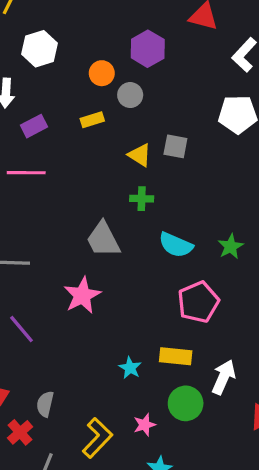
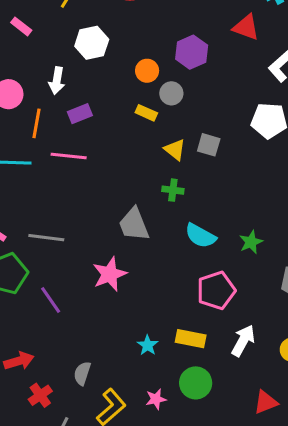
yellow rectangle: (92, 120) -> (146, 113), moved, turned 36
white arrow: (223, 377) -> (243, 341), moved
gray semicircle: (45, 404) -> (82, 373), moved

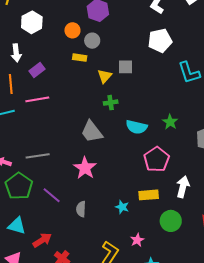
yellow triangle: (175, 150) -> (105, 76), turned 49
gray semicircle: (82, 373) -> (81, 209), moved
green circle: (196, 383) -> (171, 221), moved

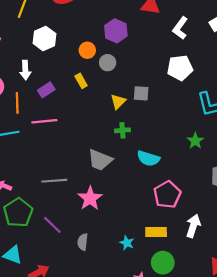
yellow rectangle: (80, 58) -> (81, 81), moved, turned 48
green star: (170, 122) -> (195, 141), moved
gray trapezoid: (92, 132) -> (100, 160), turned -35
gray line: (38, 156) -> (54, 181), moved
green circle: (171, 221) -> (163, 263), moved

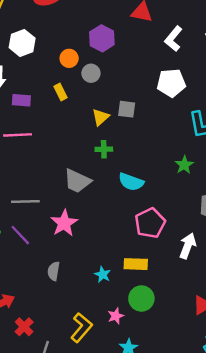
purple rectangle: (46, 90) -> (21, 100), turned 35
purple line: (52, 225) -> (20, 235), moved
white arrow: (193, 226) -> (188, 246), moved

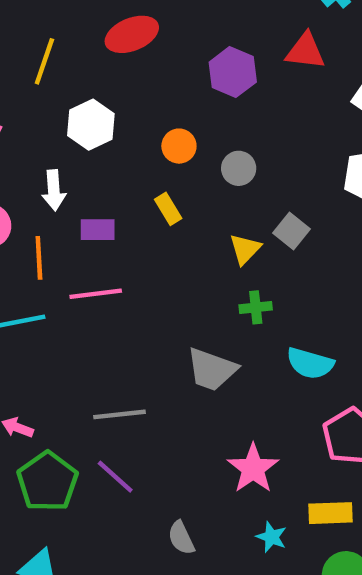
purple hexagon: (102, 38) -> (233, 72), moved
gray circle: (91, 73) -> (239, 168), moved
gray square: (127, 109) -> (292, 231), turned 36
pink star: (64, 223) -> (253, 468), moved
gray semicircle: (54, 271) -> (181, 538), turned -30

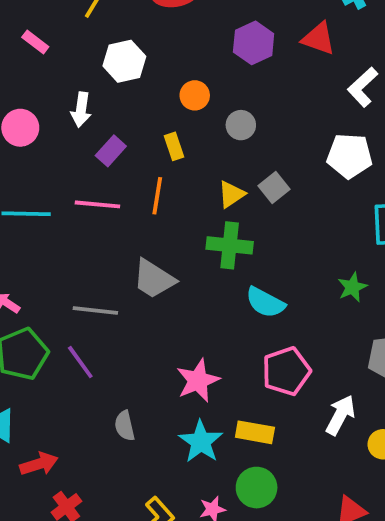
purple rectangle: (98, 230) -> (111, 151), turned -60
orange line: (39, 258) -> (157, 196), moved
green cross: (256, 307) -> (230, 245), size x1.6
gray trapezoid: (212, 369) -> (154, 279), moved
cyan star: (271, 537) -> (201, 442), size x1.6

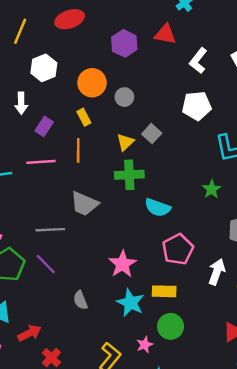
orange circle: (195, 95) -> (92, 83), size x1.5

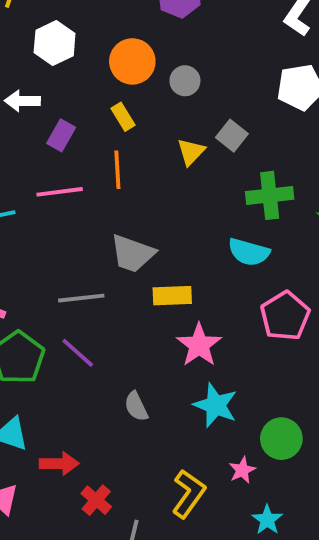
white arrow: (21, 103) -> (22, 101), turned 95
green cross: (129, 175) -> (270, 195), moved
yellow rectangle: (164, 291) -> (172, 296), moved
red arrow: (30, 333) -> (59, 464), turned 30

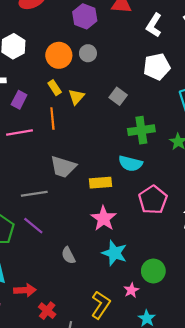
gray circle: (185, 81) -> (88, 53), moved
yellow triangle: (191, 152) -> (76, 97), moved
yellow rectangle: (172, 296) -> (101, 183), moved

